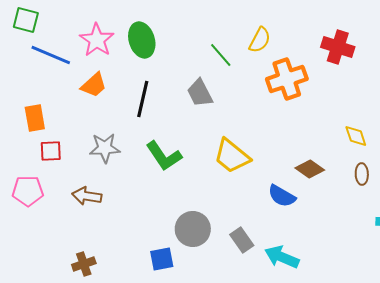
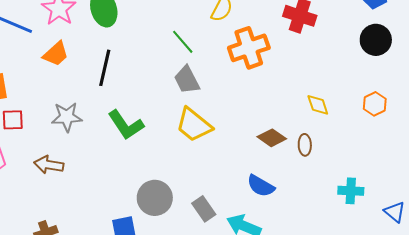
green line: (221, 55) -> (183, 42), moved
gray trapezoid: (200, 93) -> (187, 80), moved
brown ellipse: (362, 174) -> (305, 145), moved
blue semicircle: (282, 196) -> (261, 186), moved

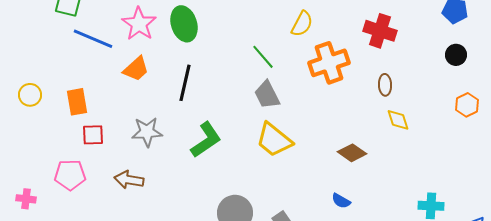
black circle: (376, 40) -> (456, 55), size x0.7
orange hexagon: (375, 104) -> (467, 105), moved
green L-shape: (126, 125) -> (206, 140), turned -90
brown ellipse: (305, 145) -> (385, 85), moved
blue semicircle: (261, 186) -> (341, 201), size x0.7

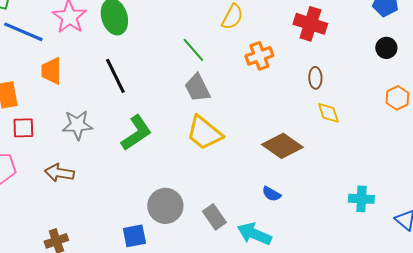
orange cross: (329, 63) -> (259, 56), size x0.7
orange trapezoid: (136, 69) -> (51, 71), moved, turned 132
black line: (185, 83) -> (115, 76), turned -39
brown diamond: (352, 153) -> (282, 146), size x1.4

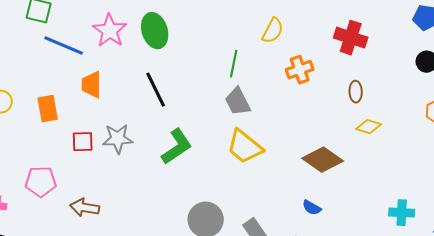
green line: (193, 50) -> (234, 64), turned 52
yellow diamond: (328, 113) -> (369, 127), turned -55
red square: (23, 128) -> (83, 142), moved
brown arrow: (59, 173) -> (85, 208), moved

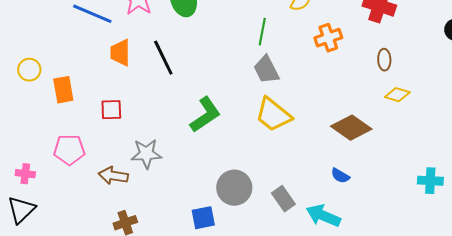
black line: (156, 90) -> (163, 58), moved
orange rectangle: (48, 109) -> (63, 90), moved
gray star: (118, 139) -> (146, 154), moved

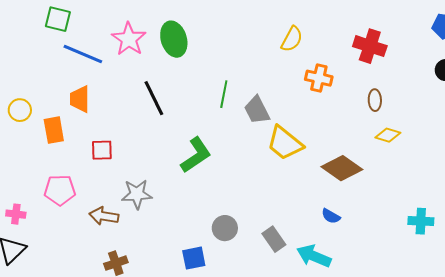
green line: (262, 32) -> (224, 94), moved
orange cross: (328, 38) -> (319, 78), turned 32
orange trapezoid: (120, 53) -> (80, 99), moved
yellow trapezoid: (273, 115) -> (285, 143), moved
gray circle: (234, 188) -> (225, 228), size x0.7

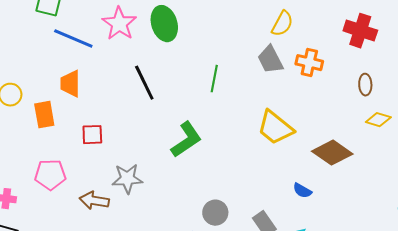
gray trapezoid: (257, 110) -> (270, 60), moved
blue semicircle: (331, 216) -> (302, 191), moved

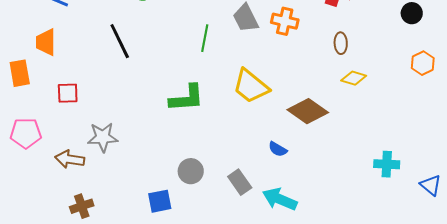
green line: (214, 79) -> (205, 38), moved
green L-shape: (186, 140) -> (187, 98), moved, turned 30

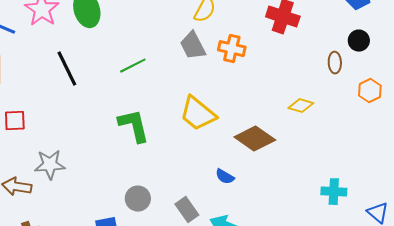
green line: (205, 38) -> (133, 66), moved, turned 52
brown ellipse: (341, 43) -> (335, 63), moved
green L-shape: (187, 98) -> (134, 126), turned -99

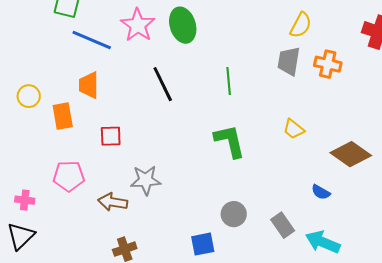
gray trapezoid: (193, 46) -> (289, 61), turned 36
green line: (133, 66) -> (229, 81), turned -68
yellow trapezoid: (198, 114) -> (294, 129), size x0.6

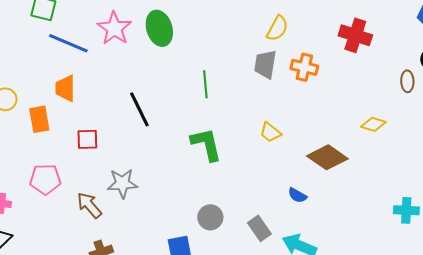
black line: (163, 84) -> (139, 109), moved
brown arrow: (113, 202) -> (89, 205), turned 40

